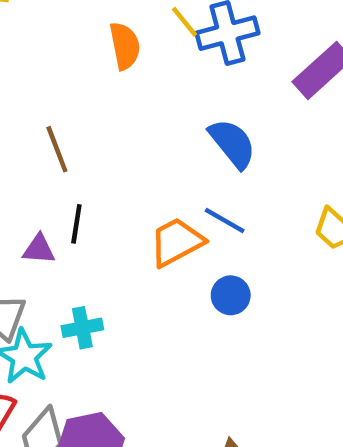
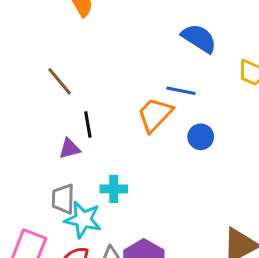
blue semicircle: (232, 143) -> (199, 38), moved
cyan cross: (82, 328) -> (114, 189), turned 30

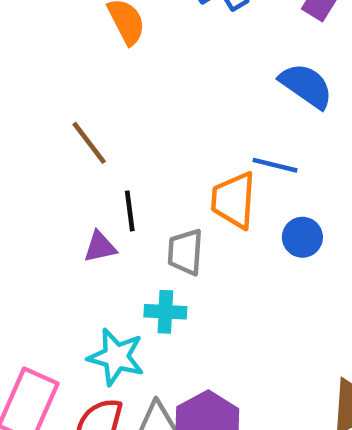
orange trapezoid: (155, 115) -> (234, 200), turned -42
gray trapezoid: (63, 199) -> (185, 252), moved

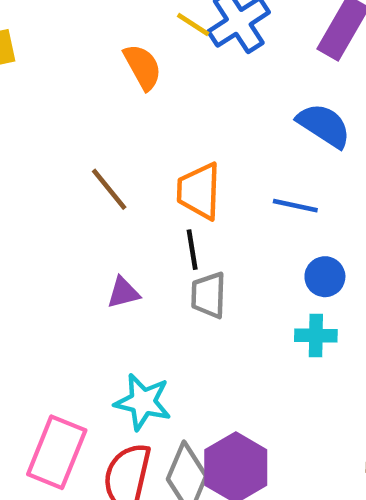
orange trapezoid: (234, 200) -> (199, 191), moved
black line: (130, 211) -> (192, 250), moved
cyan cross: (165, 312) -> (316, 336), moved

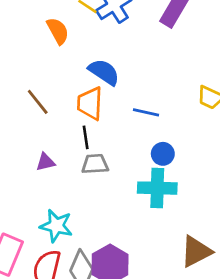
blue semicircle: (324, 125) -> (104, 72), moved
gray trapezoid: (209, 295) -> (95, 164), turned 84
cyan cross: (316, 336) -> (157, 188), size x1.6

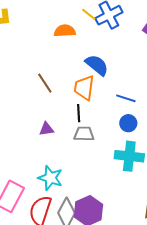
orange semicircle: (58, 31) -> (65, 31), turned -70
blue circle: (163, 154) -> (128, 123), moved

